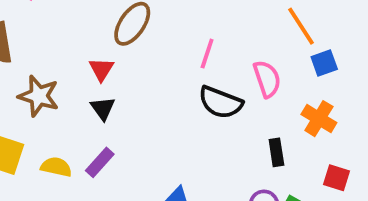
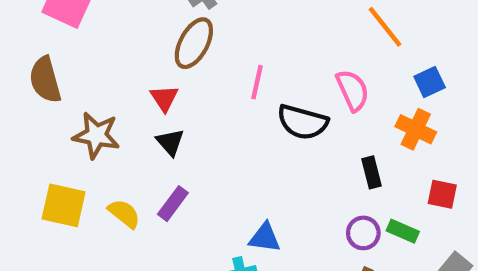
pink line: (207, 54) -> (257, 82), moved
blue square: (324, 63) -> (430, 82), moved
yellow semicircle: (56, 167) -> (124, 214), turned 32

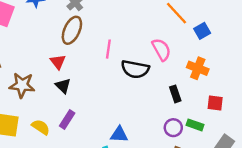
blue square: (430, 82) -> (202, 31), moved

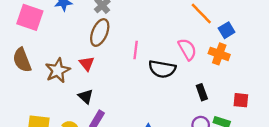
orange cross: (198, 68) -> (219, 54), moved
brown star: (22, 85) -> (58, 70), moved, turned -30
black triangle: (63, 86) -> (86, 96), moved

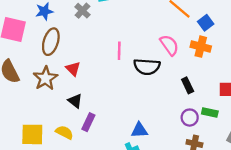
brown ellipse: (100, 32) -> (51, 42), moved

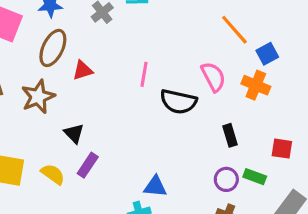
red triangle: (73, 69) -> (83, 70), moved, turned 49

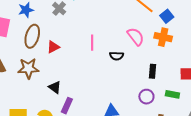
brown star: (38, 97) -> (28, 68), turned 30
black semicircle: (178, 102) -> (117, 56), size x0.6
black rectangle: (230, 135) -> (152, 71), turned 32
purple circle: (226, 179) -> (146, 97), moved

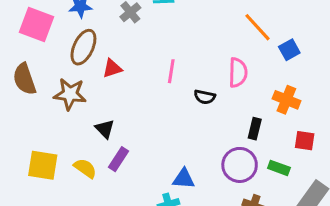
pink semicircle: (136, 37) -> (238, 73), turned 30
orange cross: (163, 37) -> (286, 100), moved
purple circle: (146, 97) -> (240, 165), size x1.5

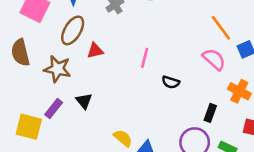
pink semicircle: (238, 73) -> (214, 59), moved, turned -55
purple rectangle: (118, 159) -> (54, 108), moved
yellow semicircle: (85, 168) -> (123, 138), moved

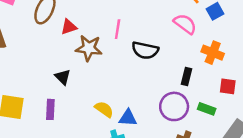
brown star: (57, 69) -> (89, 48), moved
black semicircle: (171, 82) -> (145, 50), size x1.5
purple rectangle: (54, 108) -> (50, 109), moved, turned -30

